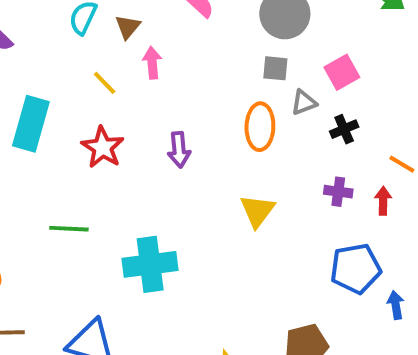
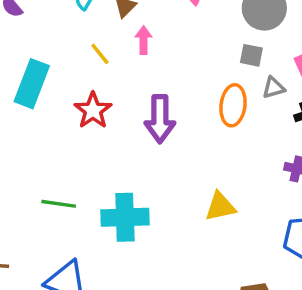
purple arrow: (179, 150) -> (160, 119), size x1.5
yellow triangle: (257, 211) -> (220, 207), moved, turned 36
green line: (69, 229) -> (59, 204), moved

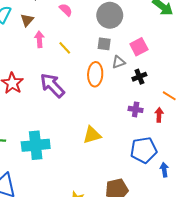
yellow line: (100, 54) -> (65, 48), moved
purple arrow: (160, 119) -> (52, 85), turned 140

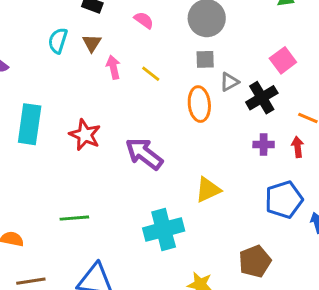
pink square: (139, 47) -> (283, 60), moved
black cross: (139, 77) -> (262, 98), size x1.5
purple arrow: (52, 85) -> (144, 154), moved
cyan cross: (36, 145) -> (164, 230), moved

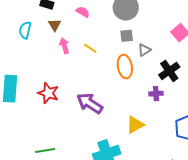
brown triangle: (92, 43) -> (55, 25), moved
black cross: (262, 98) -> (169, 71), moved
purple cross: (264, 144) -> (156, 94), moved

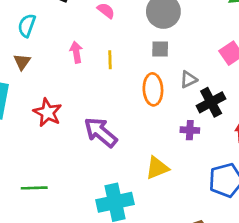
brown triangle: (55, 25) -> (22, 62), moved
yellow line: (90, 48) -> (110, 60), turned 48
gray triangle: (144, 50) -> (188, 79), moved

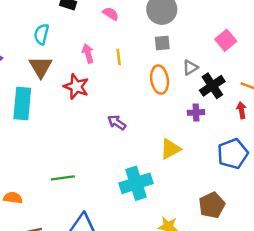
brown triangle: (22, 62) -> (41, 67), size x1.5
red star: (47, 112) -> (76, 87), moved
purple arrow: (101, 132) -> (117, 122), size x0.6

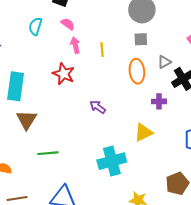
pink semicircle: (111, 14) -> (68, 24), moved
brown triangle: (41, 67) -> (27, 120), moved
purple cross: (196, 112) -> (159, 101), moved

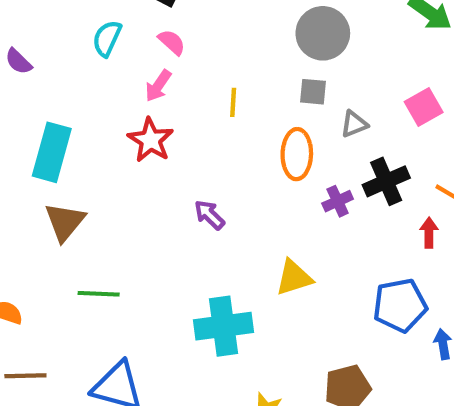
pink arrow: (75, 45) -> (158, 86), moved, turned -140
gray triangle: (164, 62) -> (354, 124), moved
purple cross: (159, 101) -> (338, 201), moved, turned -32

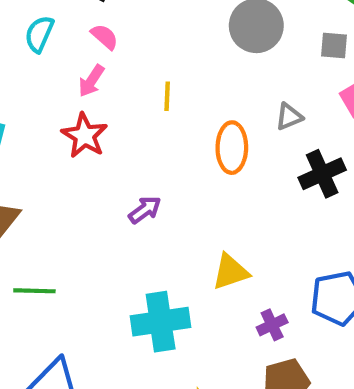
gray square: (313, 92) -> (334, 45), moved
purple cross: (338, 201) -> (272, 325), moved
purple arrow: (209, 215) -> (145, 210), turned 100

